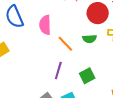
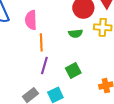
orange line: (65, 44) -> (41, 42), moved, turned 42

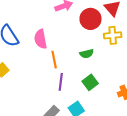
green semicircle: (75, 33) -> (87, 54), moved

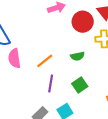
pink semicircle: (41, 39) -> (14, 58), moved
orange line: (54, 60) -> (45, 61), turned 60

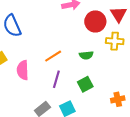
pink semicircle: (14, 58) -> (23, 70), moved

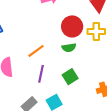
red circle: (95, 21) -> (72, 26), moved

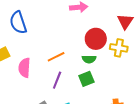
green square: (70, 77) -> (86, 79), moved

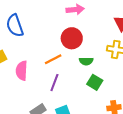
red circle: (96, 39) -> (72, 38), moved
green square: (86, 79) -> (95, 82), moved, turned -35

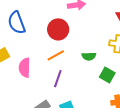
red circle: (72, 38) -> (58, 29), moved
green square: (95, 82) -> (107, 75), moved

